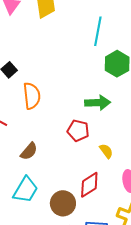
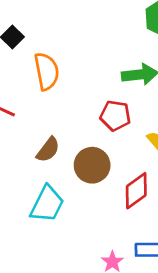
brown circle: (63, 203) -> (92, 165), moved

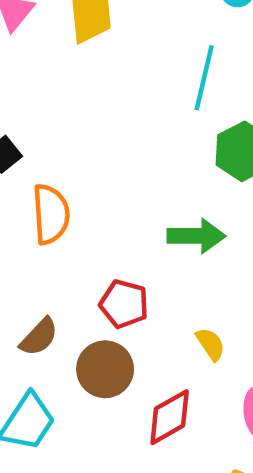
red pentagon: (115, 116) -> (124, 304), moved

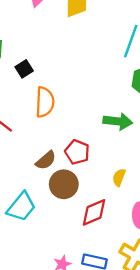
brown semicircle: (39, 337) -> (46, 160), moved
yellow semicircle: (210, 344) -> (119, 177), turned -132

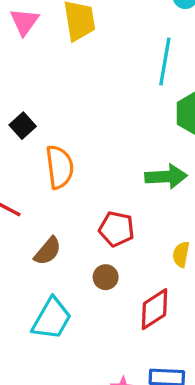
brown semicircle: (46, 160) -> (48, 251), moved
brown circle: (64, 184) -> (106, 277), size x0.6

